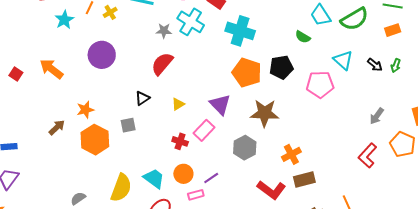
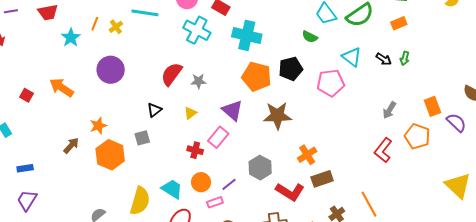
gray star: (164, 31) -> (199, 81), moved
gray hexagon: (245, 148) -> (260, 168), moved

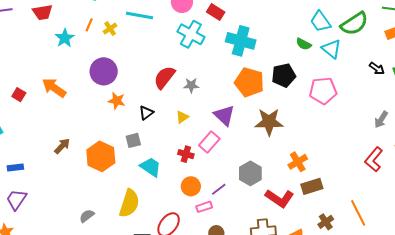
cyan triangle: (352, 57) -> (331, 49), moved
orange star: (98, 126) -> (117, 101), moved, turned 30
cyan trapezoid: (172, 189) -> (150, 167), moved

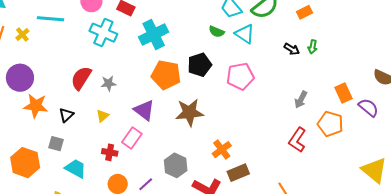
cyan cross: (241, 41) -> (154, 34), turned -36
orange star: (117, 101) -> (36, 106), size x1.4
gray square: (133, 140) -> (56, 144), turned 35

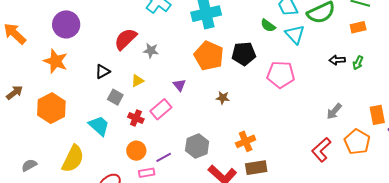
black arrow: (292, 49) -> (337, 60), turned 133
orange star: (36, 106) -> (56, 61), moved
purple triangle: (144, 110) -> (179, 85), size x0.6
brown star: (189, 112) -> (223, 98), size x0.5
gray square: (56, 144) -> (115, 97), moved

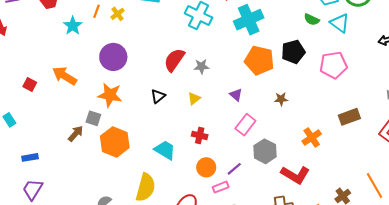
gray square: (115, 97) -> (93, 118), moved
pink rectangle: (161, 109) -> (245, 125), moved
brown rectangle: (256, 168) -> (349, 117), moved

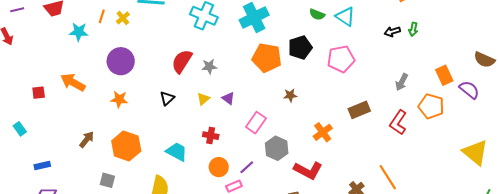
cyan star: (73, 26) -> (79, 32), turned -30
red square: (30, 84) -> (39, 93), turned -32
orange star: (110, 95) -> (119, 99), size x0.7
purple triangle: (236, 95) -> (228, 98), moved
gray square: (93, 118) -> (107, 180), moved

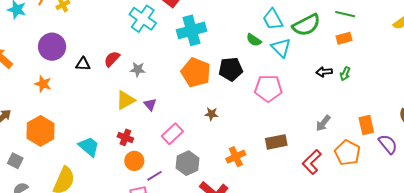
red semicircle: (182, 61) -> (112, 59), size x0.7
black triangle: (167, 98) -> (83, 64), moved, turned 35
yellow triangle: (203, 99) -> (125, 100), size x1.5
orange circle: (219, 167) -> (134, 161), moved

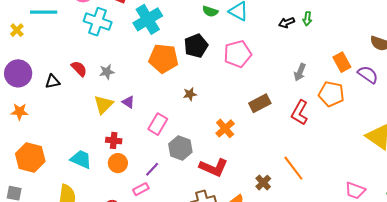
red semicircle: (112, 59) -> (79, 69), turned 108
orange circle: (134, 161) -> (118, 163), moved

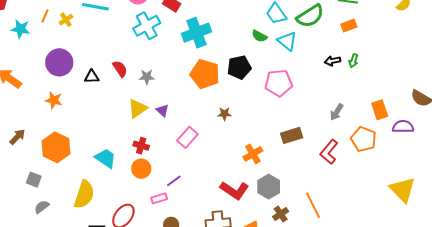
cyan cross: (98, 22) -> (147, 26), turned 32
purple semicircle: (368, 75) -> (403, 127), turned -45
gray hexagon: (180, 148) -> (269, 187), moved

